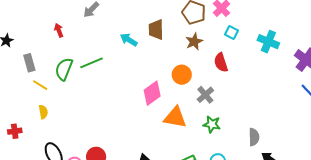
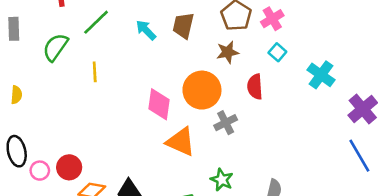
green line: (91, 63) -> (96, 22), moved, turned -35
orange circle: (182, 75) -> (202, 90), size x1.5
yellow line: (40, 85) -> (95, 72), moved, turned 42
pink diamond: (152, 93) -> (159, 104), turned -60
green star: (212, 124) -> (222, 180), moved

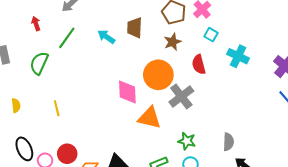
yellow line: (95, 72) -> (57, 108), moved
cyan cross: (321, 75) -> (238, 56), moved
gray cross: (226, 123) -> (181, 96), size x1.4

